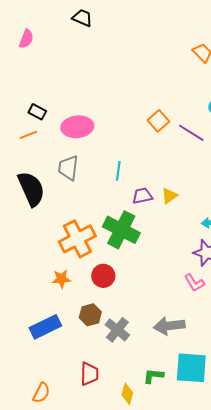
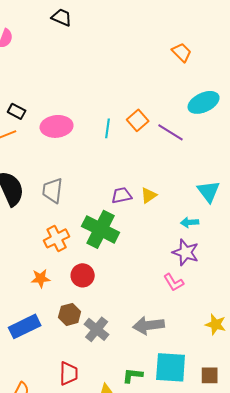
gray trapezoid: (68, 168) -> (53, 190), moved
cyan line: (118, 171) -> (108, 128), moved
orange cross: (77, 239) -> (57, 238), size x0.7

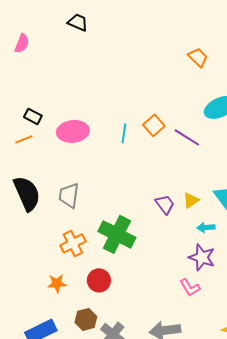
purple trapezoid: (122, 195) -> (165, 204), moved, turned 65
yellow triangle: (149, 195) -> (191, 200), moved

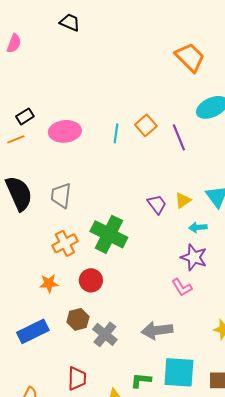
orange trapezoid: (198, 57) -> (190, 57), size x1.5
black rectangle: (33, 116) -> (25, 116), turned -60
purple line: (187, 137) -> (179, 137), turned 36

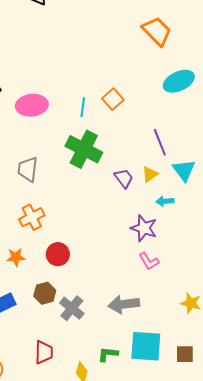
purple line: (179, 137) -> (160, 142), moved
green cross: (109, 234) -> (84, 149), moved
purple star: (194, 257) -> (144, 228), moved

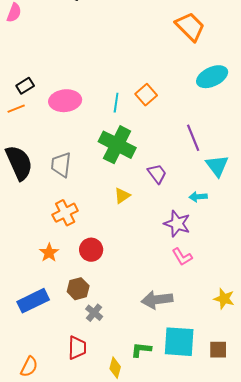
yellow triangle: (150, 174) -> (122, 196), moved
orange star: (16, 257) -> (49, 253), turned -30
gray cross: (72, 308) -> (94, 313), moved, size x0.7

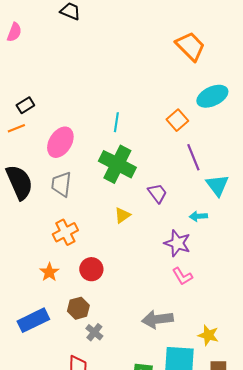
orange square: (146, 95) -> (177, 120), moved
pink ellipse: (65, 101) -> (60, 142), moved, turned -52
yellow star: (224, 299) -> (208, 335), moved

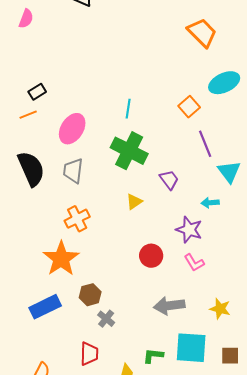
red circle: (91, 269) -> (151, 256), moved
orange star: (49, 272) -> (61, 259), size x1.8
yellow star: (208, 335) -> (220, 309), moved

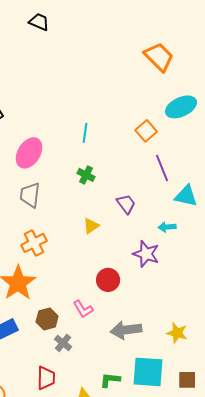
green cross: (129, 151) -> (86, 175), size x0.5
cyan triangle: (229, 172) -> (186, 196), turned -40
pink L-shape: (194, 263) -> (83, 309), moved

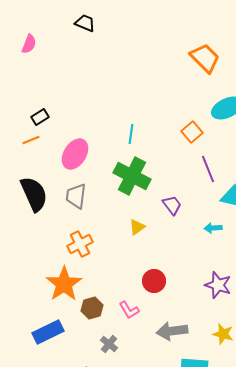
green cross: (86, 175) -> (132, 176), size x2.0
purple star: (146, 254) -> (218, 285), moved
brown hexagon: (47, 319) -> (92, 308), moved

